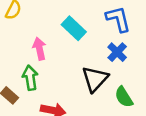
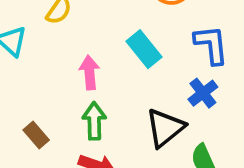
green arrow: (30, 78) -> (94, 121), moved

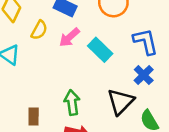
pink arrow: (89, 72) -> (69, 37), moved, turned -120
brown rectangle: (36, 135) -> (34, 117), turned 48

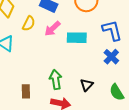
cyan rectangle: (100, 50) -> (77, 38), turned -42
black triangle: (121, 102) -> (87, 85), moved, size x0.6

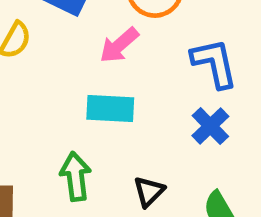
pink arrow: (52, 29) -> (119, 45), moved
cyan rectangle: (77, 38) -> (110, 109), moved

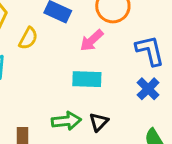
green arrow: (76, 176) -> (66, 121), turned 92
black triangle: (149, 192) -> (99, 122), moved

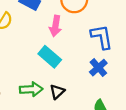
pink arrow: (92, 40) -> (55, 26), turned -42
cyan rectangle: (87, 79) -> (50, 57), turned 35

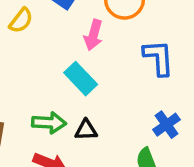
blue cross: (98, 68) -> (166, 125), moved
black triangle: (57, 92) -> (86, 130), turned 35

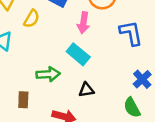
green arrow: (49, 123) -> (48, 74), moved

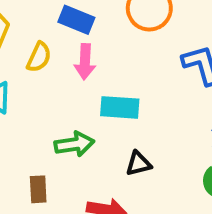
pink arrow: (83, 23) -> (85, 62), moved
cyan rectangle: (78, 54) -> (120, 107), turned -30

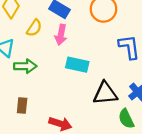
green arrow: (74, 144) -> (25, 66), moved
black triangle: (138, 164) -> (105, 93), moved, size x1.6

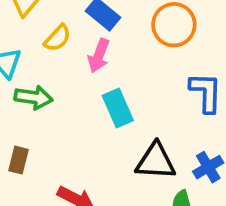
cyan rectangle: (77, 65) -> (118, 108), turned 45

